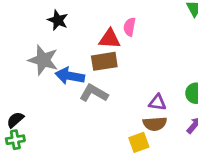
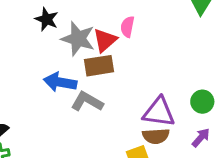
red triangle: (110, 39) -> (105, 40), turned -45
gray star: (43, 60) -> (78, 39), moved
purple triangle: (157, 103) -> (159, 112), size x1.6

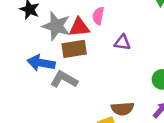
red triangle: (105, 40) -> (79, 27), turned 35
purple triangle: (159, 112) -> (122, 43), moved, size x0.6

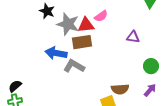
pink semicircle: (98, 16) -> (101, 16), turned -136
purple triangle: (122, 43) -> (133, 37), moved

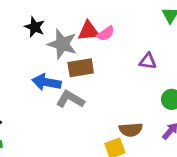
red triangle: (86, 25) -> (89, 31), moved

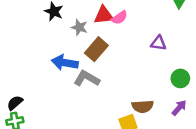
gray star: (62, 44) -> (79, 27), size x0.6
brown rectangle: (81, 68) -> (96, 49), turned -40

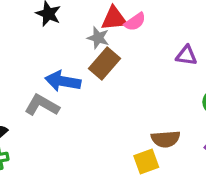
gray star: (79, 27) -> (98, 38), moved
gray L-shape: (87, 78) -> (42, 105), moved

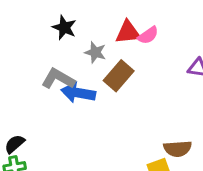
gray star: (98, 38) -> (95, 52), moved
gray L-shape: (42, 105) -> (58, 79), moved

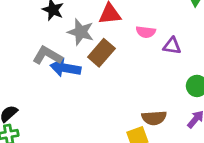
pink semicircle: (148, 35) -> (146, 32), moved, turned 42
gray star: (95, 52) -> (81, 32), size x1.4

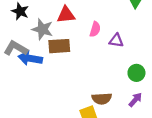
pink semicircle: (146, 32) -> (95, 29), turned -80
brown rectangle: (101, 53) -> (59, 46), turned 45

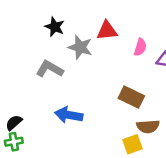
brown rectangle: (59, 46) -> (131, 97), moved, turned 30
blue arrow: (30, 58) -> (69, 115), moved

